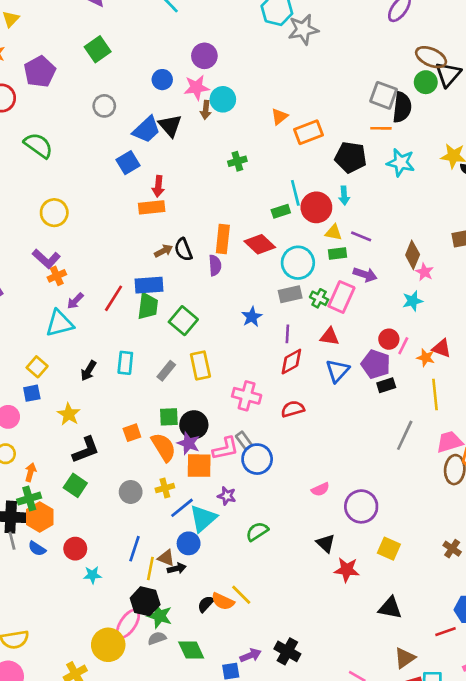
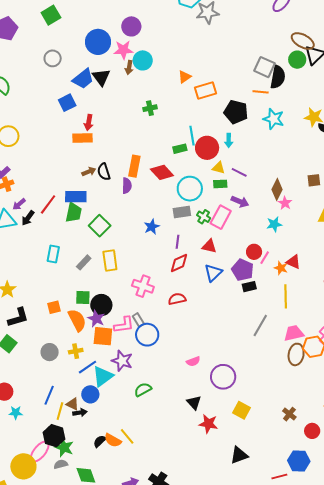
blue circle: (162, 80) -> (98, 42), size x1.6
black arrow: (88, 371) -> (28, 218), moved
purple star: (227, 496) -> (122, 361), size x1.5
black triangle: (390, 608) -> (239, 455), turned -36

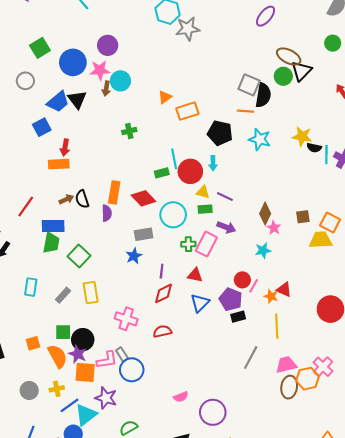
green square: (51, 15) -> (40, 48), moved
brown square: (314, 180) -> (303, 217), moved
red line: (48, 204) -> (26, 207), moved
gray rectangle: (182, 212) -> (144, 234), moved
green cross: (204, 217) -> (188, 244), turned -32

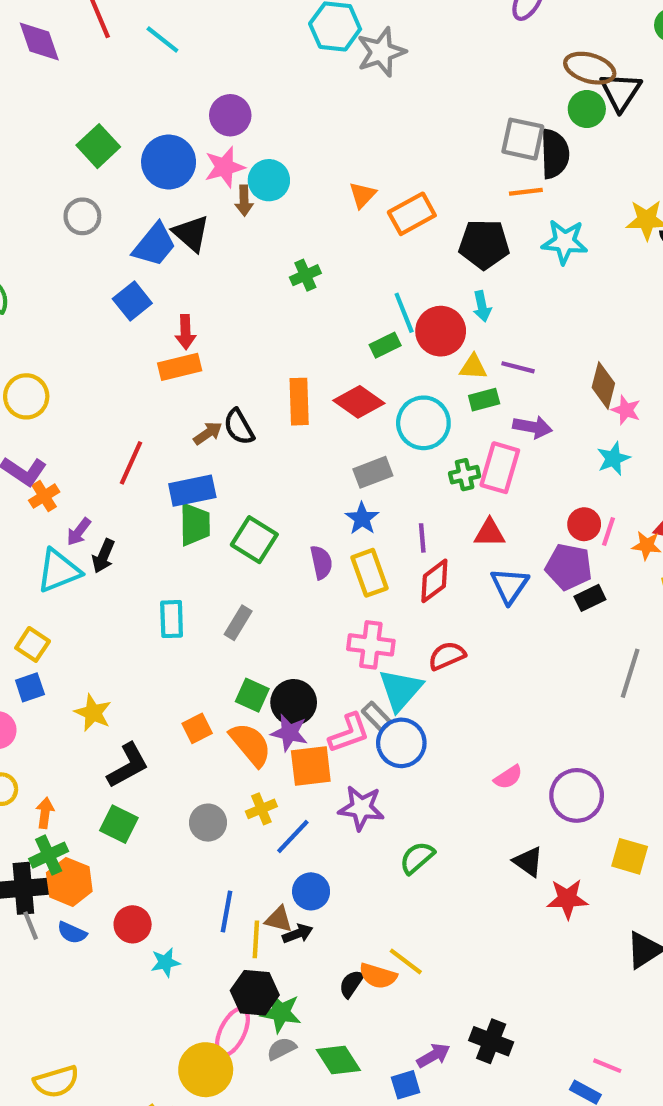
purple semicircle: (107, 213) -> (321, 562), moved
yellow rectangle: (91, 293) -> (370, 573), moved
green square: (63, 332) -> (252, 695), turned 35
cyan triangle: (86, 415) -> (400, 690), moved

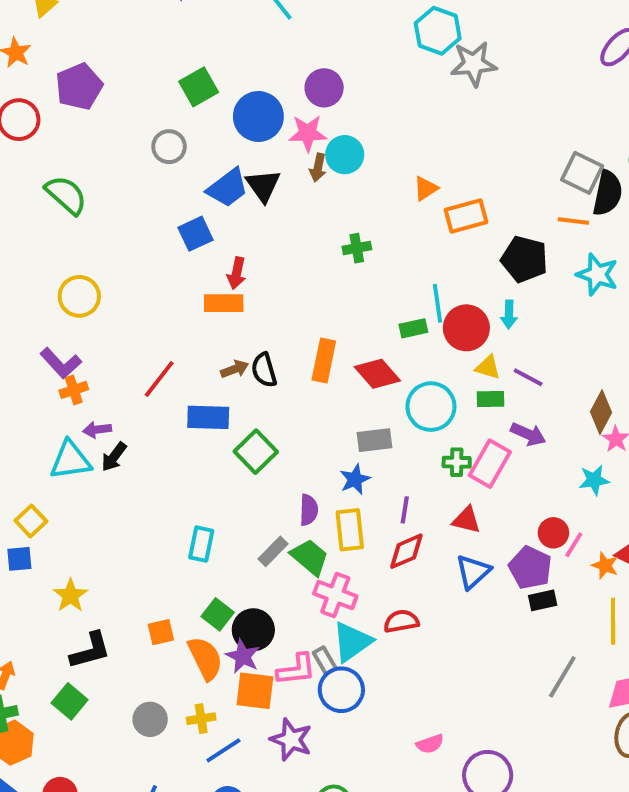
green trapezoid: (195, 524) -> (310, 557), moved, turned -63
purple arrow: (79, 532) -> (97, 430), turned 32
green square: (254, 540) -> (256, 452), moved
cyan rectangle: (172, 619) -> (201, 544), moved
gray rectangle: (238, 623) -> (273, 551), moved

